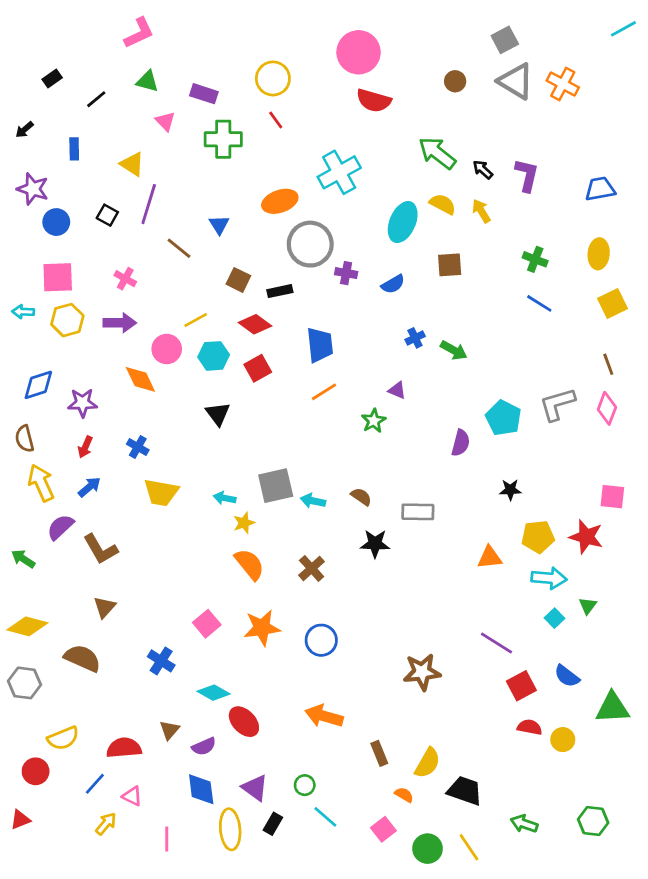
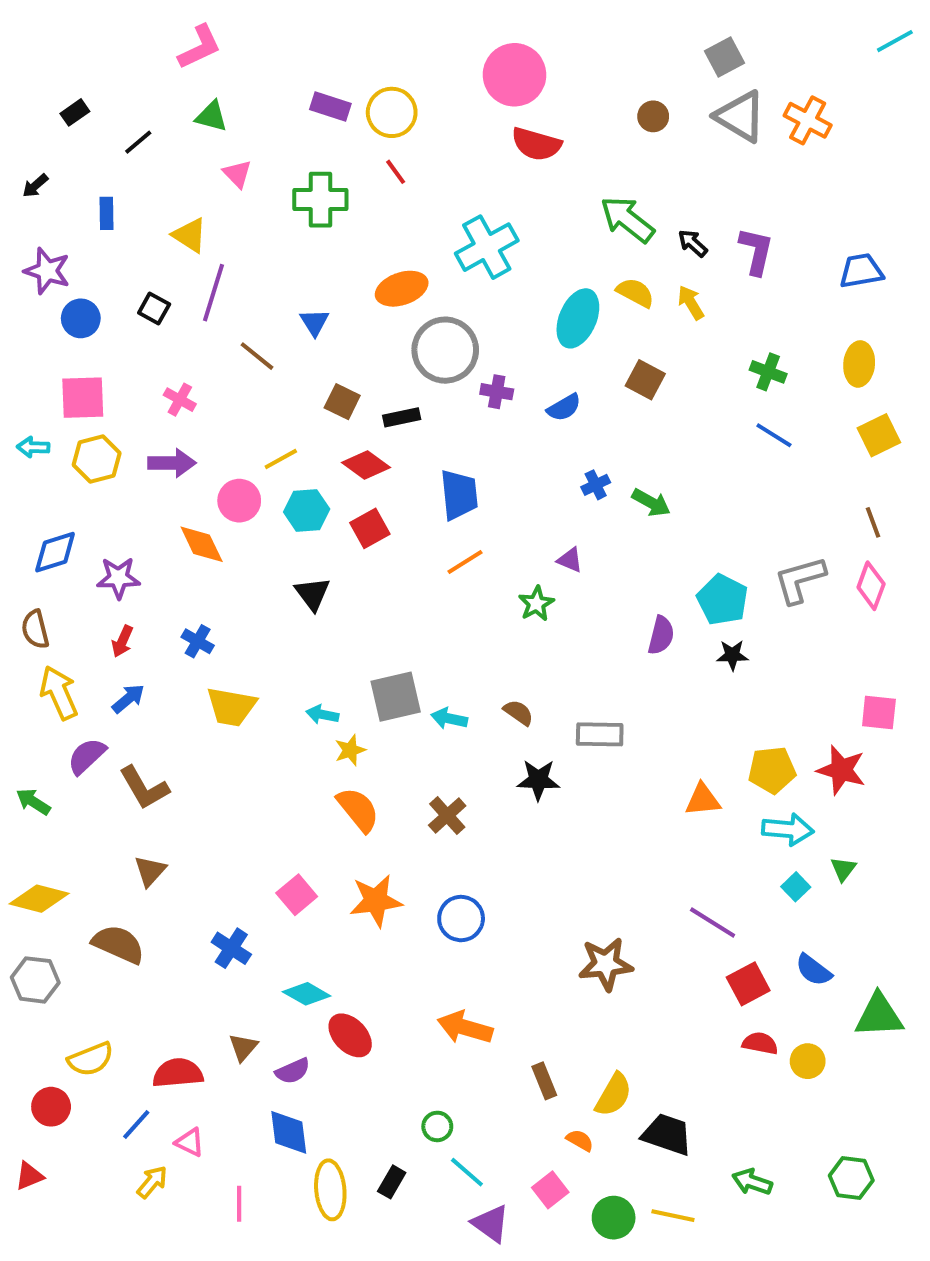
purple rectangle: (204, 94) -> (330, 106), moved
brown square: (450, 265) -> (645, 380), turned 32
black star: (510, 490) -> (732, 655), moved
purple triangle: (255, 788) -> (491, 1224), moved
yellow line: (469, 847) -> (673, 1216), turned -44

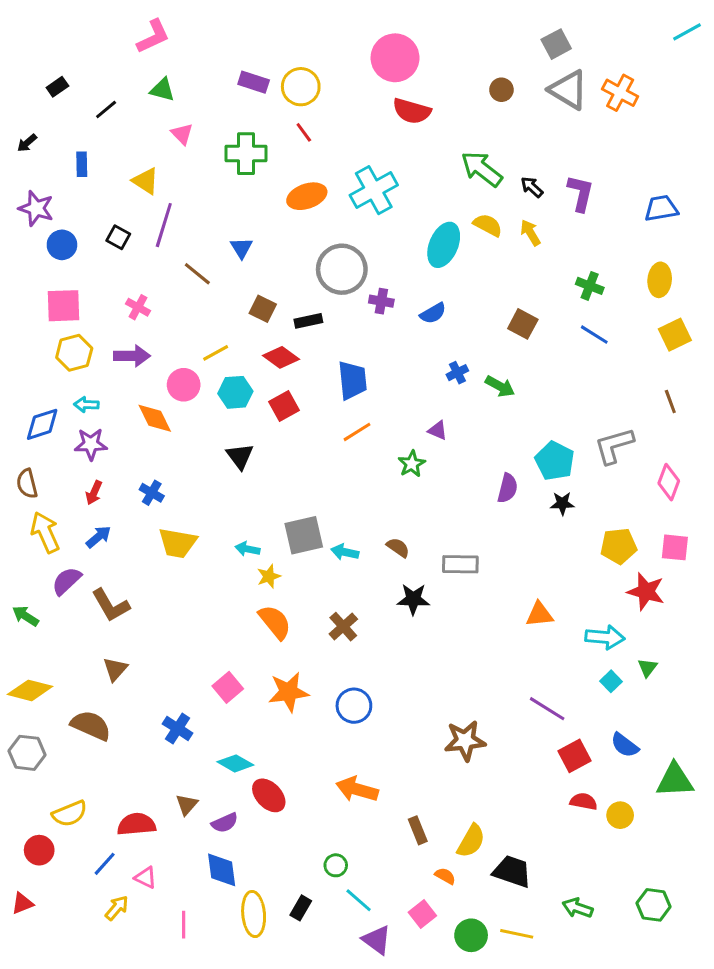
orange ellipse: (402, 289) -> (307, 196), moved
brown square: (645, 380) -> (523, 324), moved
cyan arrow: (33, 447) -> (86, 405), moved
pink diamond: (871, 586) -> (669, 482), moved
yellow pentagon: (772, 770) -> (619, 546), moved

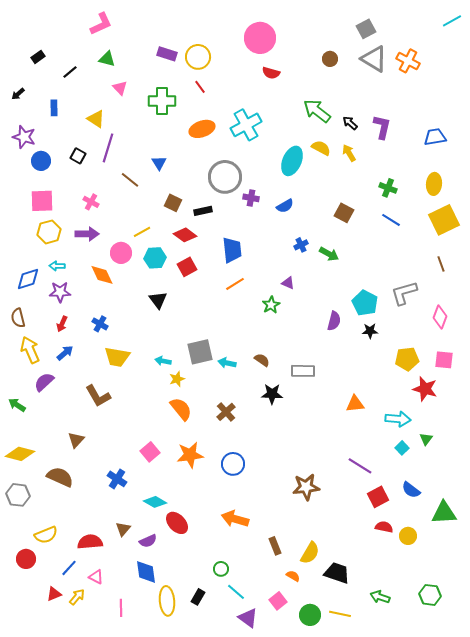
red semicircle: (412, 111) -> (271, 73), size x0.7
yellow square: (675, 335) -> (444, 220), size x1.4
brown L-shape: (111, 605) -> (98, 396), moved
red triangle: (22, 903) -> (54, 594), moved

